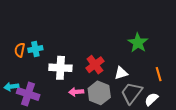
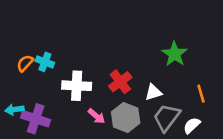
cyan cross: (35, 49) -> (45, 62), turned 32
orange semicircle: (20, 50) -> (25, 63), turned 32
pink arrow: (76, 92) -> (96, 116), turned -136

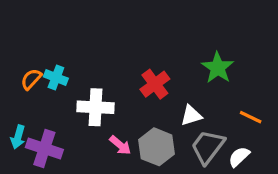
red cross: (120, 82) -> (155, 84), moved
orange line: (201, 94) -> (251, 117), turned -48
cyan arrow: (14, 110) -> (18, 137), turned -66

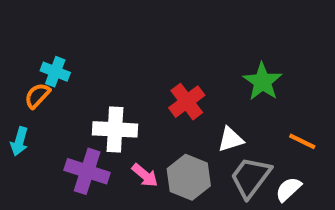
cyan cross: (56, 78) -> (55, 72), moved
cyan arrow: (18, 137) -> (19, 141), moved
purple cross: (44, 148) -> (87, 171), moved

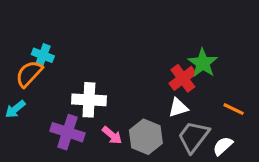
orange semicircle: (37, 96) -> (29, 74), size x1.4
red cross: (187, 102) -> (183, 78), moved
cyan arrow: (19, 141) -> (15, 109), turned 35

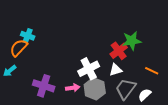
green star: (203, 63) -> (132, 41), turned 30
white cross: (89, 100) -> (89, 69), moved, turned -30
pink arrow: (112, 135) -> (73, 88), turned -48

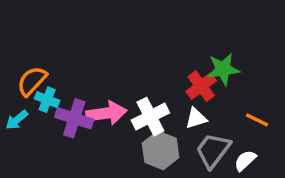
cyan cross: (28, 36) -> (47, 100), moved
purple cross: (44, 86) -> (74, 118), moved
pink arrow: (73, 88) -> (106, 113), moved, size x1.6

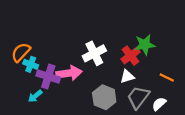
white cross: (150, 117) -> (94, 53), moved
cyan arrow: (17, 120) -> (35, 96), moved

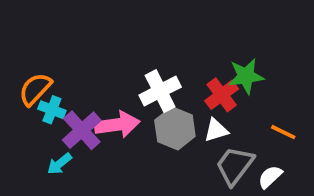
purple cross: (48, 76) -> (82, 130), turned 30
gray hexagon: (104, 97) -> (175, 128), moved

